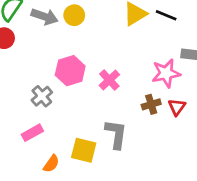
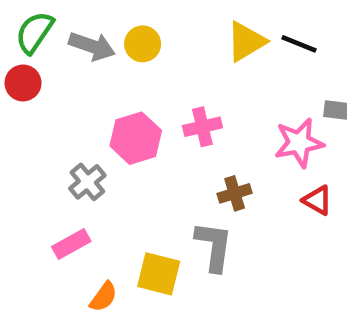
pink cross: (109, 80) -> (202, 127), moved, turned 30
brown cross: (151, 104) -> (235, 193), moved
red triangle: (177, 107) -> (317, 200), turned -36

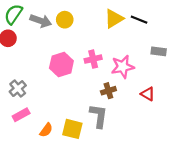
pink star: (299, 143) -> (123, 67), moved
gray cross: (87, 182) -> (18, 89), moved
pink rectangle: (71, 244) -> (21, 115), moved
orange semicircle: (103, 297) -> (46, 130), moved

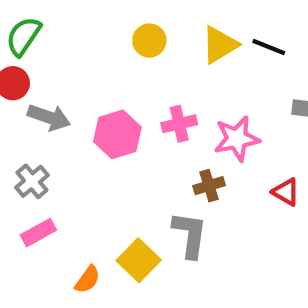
yellow circle: (65, 20) -> (149, 41), moved
gray arrow: (41, 21) -> (49, 117), moved
yellow square: (72, 129) -> (139, 260), turned 30
orange semicircle: (46, 130) -> (87, 279), moved

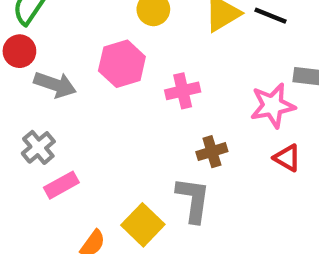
pink hexagon: (117, 134) -> (122, 64), moved
pink star: (237, 139) -> (273, 106), moved
pink rectangle: (38, 233) -> (61, 185), moved

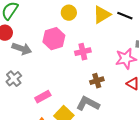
pink rectangle: (61, 185) -> (43, 97), moved
gray L-shape: (193, 200) -> (88, 104), turned -70

